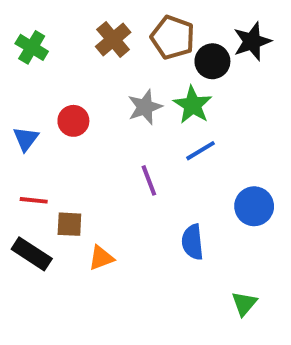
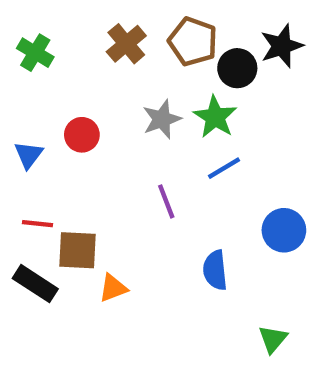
brown square: (69, 224) -> (77, 250), size x1.4

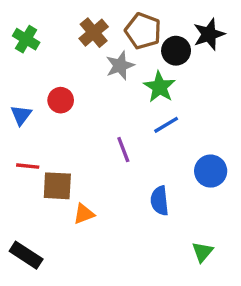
gray star: (162, 119) -> (120, 66), moved
black rectangle: (35, 284) -> (26, 255), moved

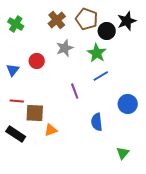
gray star: (120, 66) -> (65, 48), moved
black rectangle: (26, 255) -> (16, 134), moved

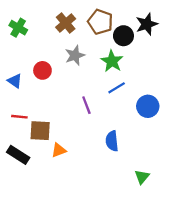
blue triangle: (13, 70) -> (15, 81), turned -32
blue circle: (128, 104) -> (148, 106), moved

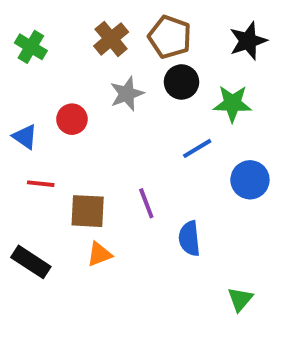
black circle: (123, 36) -> (182, 82), moved
green star: (112, 61) -> (232, 103), moved, turned -30
purple line: (86, 105) -> (146, 203), moved
red line: (19, 117) -> (41, 184), moved
brown square: (40, 131) -> (88, 211), moved

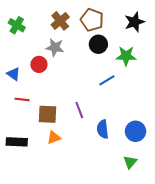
gray star: (127, 94) -> (55, 47), moved, turned 30
blue circle: (250, 180) -> (136, 131), moved
black rectangle: (31, 262) -> (17, 142), turned -30

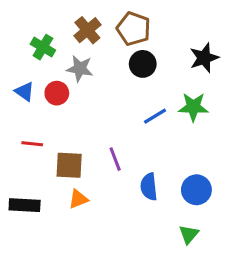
black star: (134, 22) -> (204, 58), moved
green cross: (17, 25) -> (43, 47), moved
green star: (126, 56) -> (193, 107), moved
blue triangle: (14, 74) -> (25, 92), moved

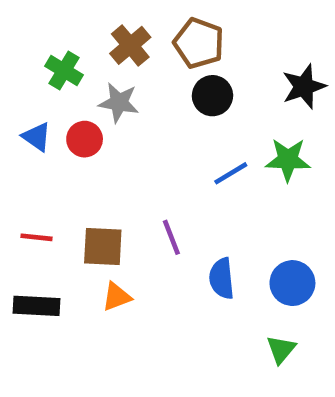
red line: (32, 144) -> (37, 237), moved

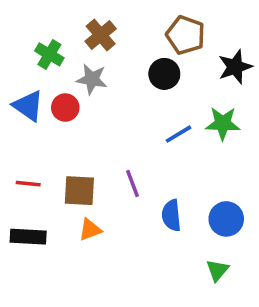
brown pentagon: (199, 43) -> (186, 35), moved
blue triangle: (37, 137) -> (28, 106), size x1.4

